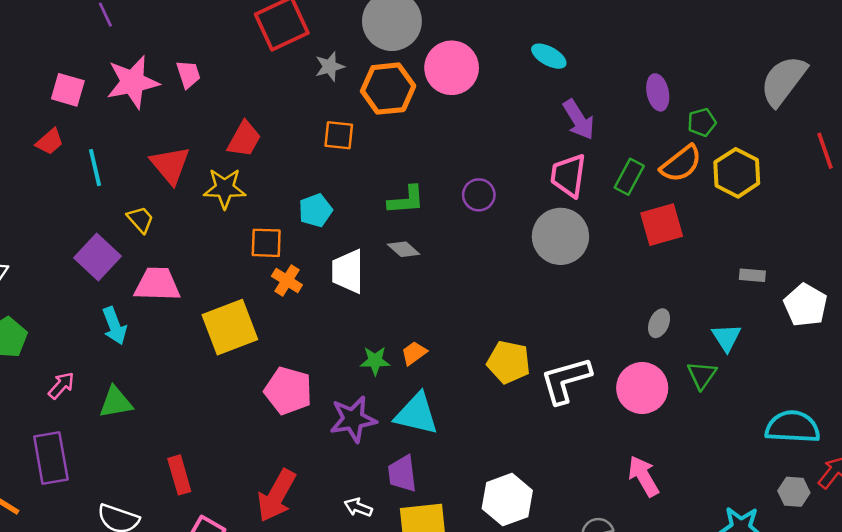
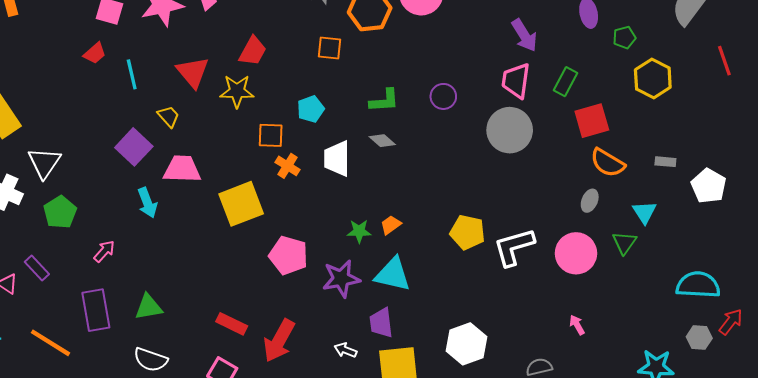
orange semicircle: (681, 164) -> (608, 163), moved, turned 69
green triangle: (116, 402) -> (148, 307), moved
red rectangle: (179, 475) -> (232, 324), moved, turned -48
pink arrow: (643, 476) -> (577, 325), size x0.6

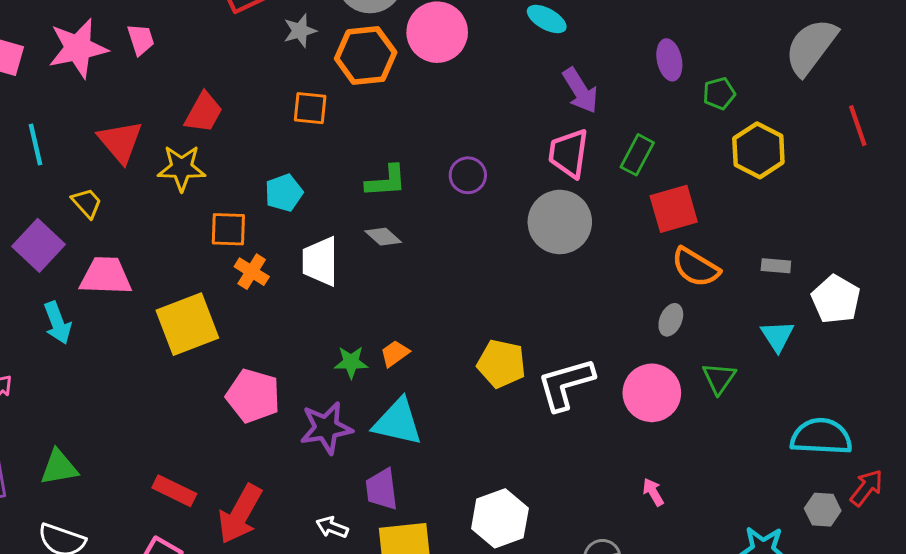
cyan triangle: (644, 212) -> (777, 336), moved

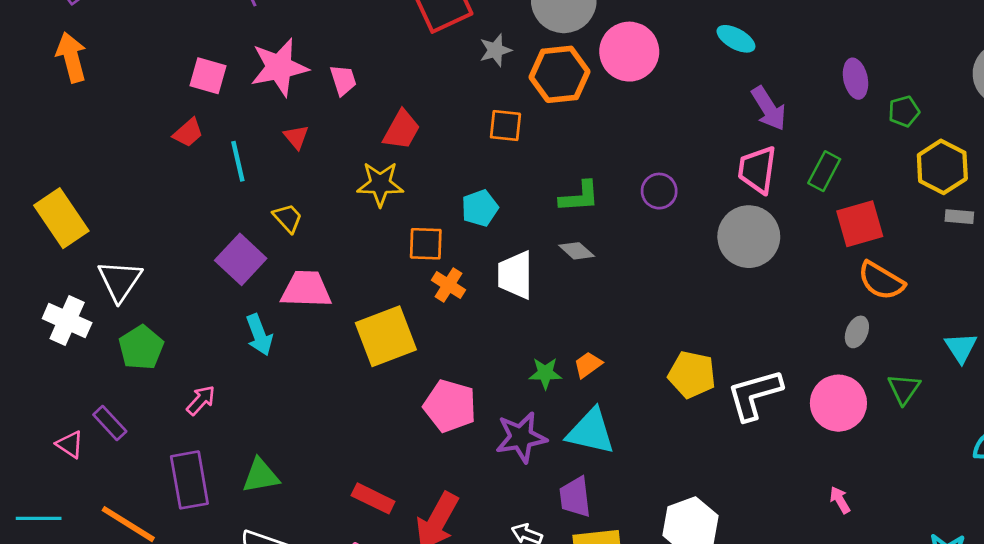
pink trapezoid: (141, 39) -> (343, 80), moved
red triangle: (120, 142) -> (296, 137), moved, size x0.6
gray rectangle: (776, 266) -> (959, 217), moved

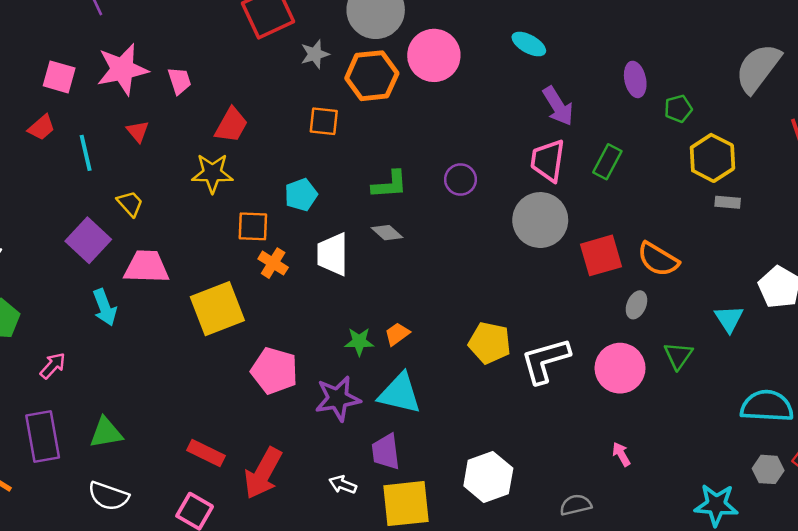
red square: (860, 224) -> (601, 255), moved

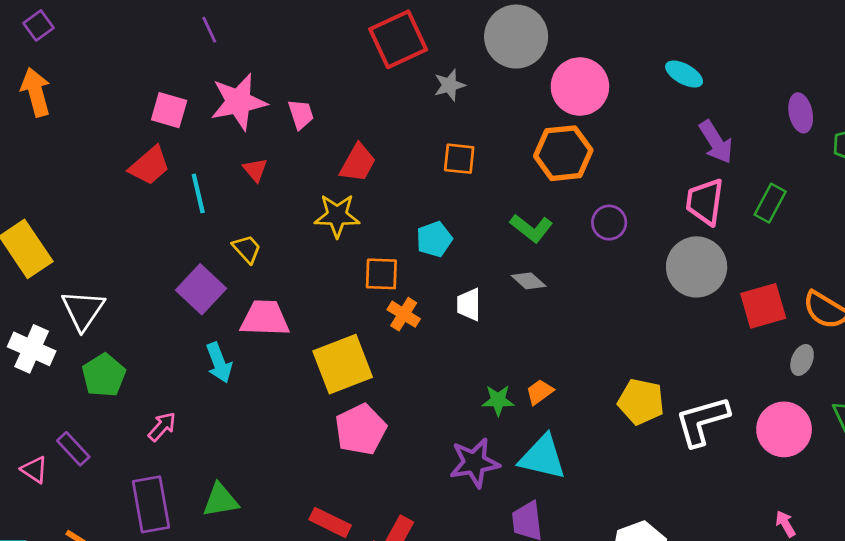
orange hexagon: (372, 76) -> (563, 153), moved
red trapezoid: (41, 128) -> (150, 166), size x1.4
green L-shape: (390, 185) -> (531, 228), turned 42
white trapezoid: (333, 254) -> (469, 304), size x0.7
pink pentagon: (274, 371) -> (361, 429), moved, turned 30

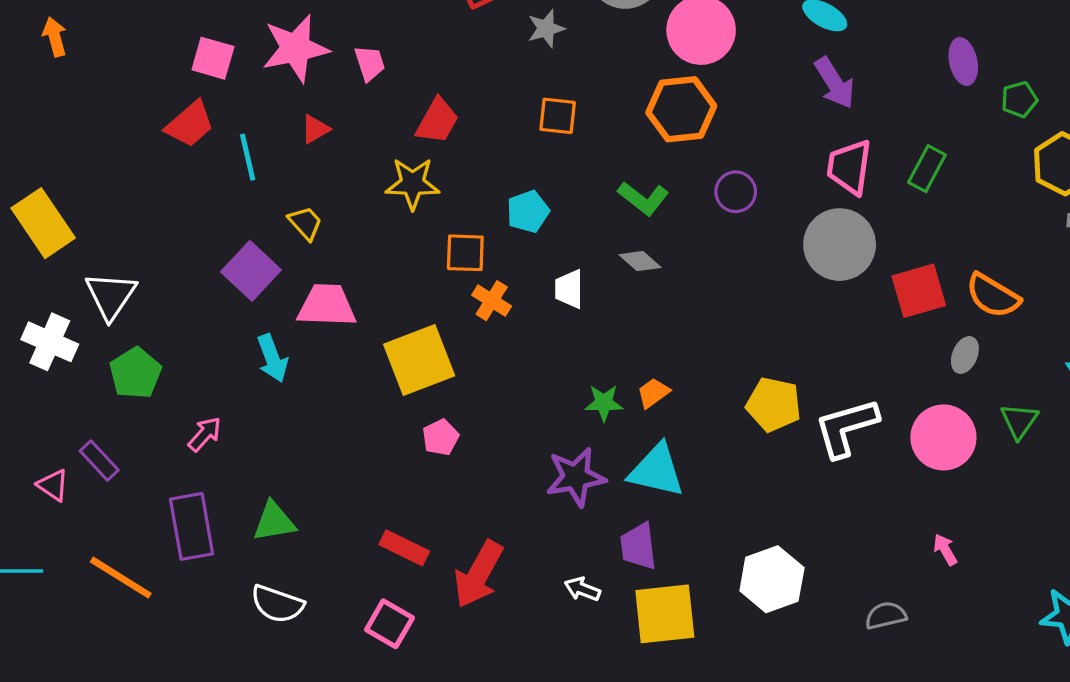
orange arrow: (36, 92) -> (55, 37), size x0.7
purple arrow: (716, 142) -> (835, 83), moved
red triangle: (255, 170) -> (315, 129), turned 40
pink pentagon: (361, 429) -> (441, 437), size x0.6

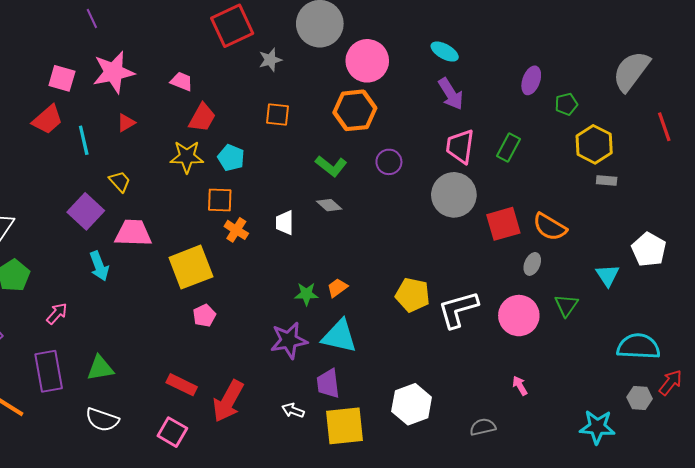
purple ellipse: (963, 61) -> (531, 80), turned 32
pink trapezoid: (370, 63) -> (182, 81), moved, turned -50
cyan pentagon: (528, 212) -> (231, 158), moved, turned -30

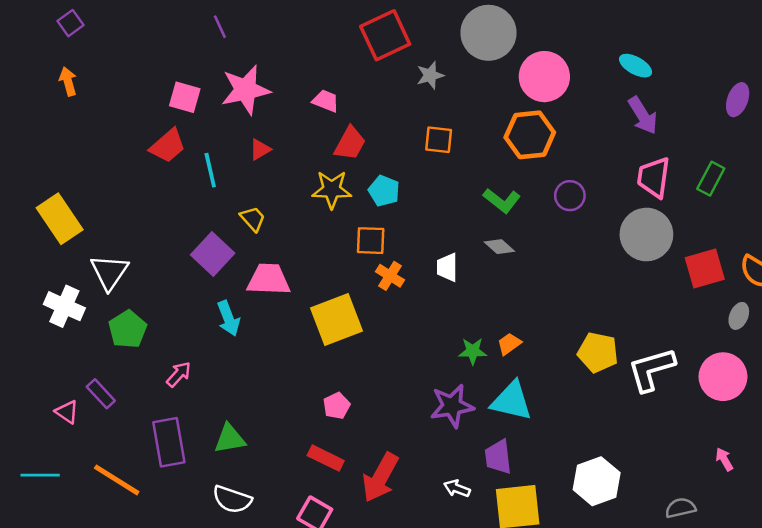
pink pentagon: (204, 316) -> (337, 406), moved

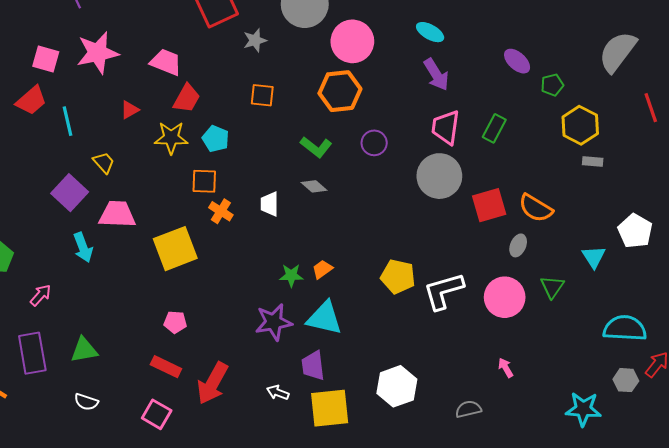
purple ellipse: (738, 100) -> (517, 61), turned -68
pink trapezoid: (326, 101) -> (166, 62), size x1.4
red triangle: (260, 149) -> (130, 110), moved
pink pentagon: (337, 406) -> (175, 322), turned 30
white semicircle: (232, 499) -> (86, 402), size x0.7

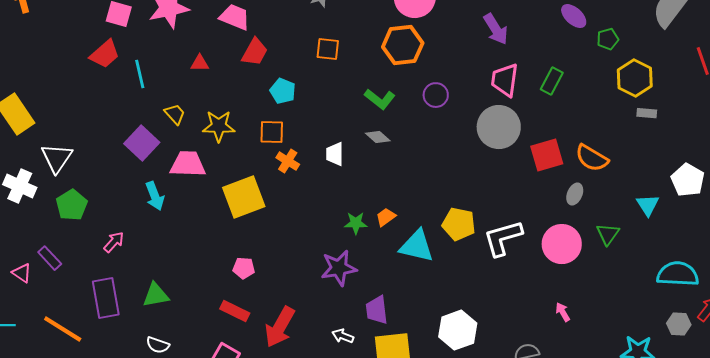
red triangle: (130, 110) -> (200, 63), turned 30
yellow star: (171, 138) -> (219, 126), moved
cyan triangle: (324, 318) -> (417, 246), moved

